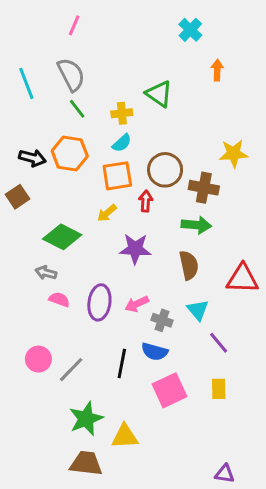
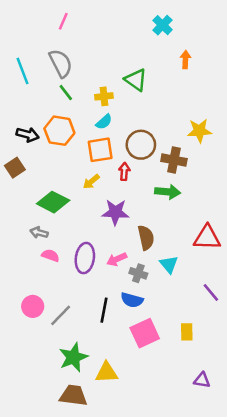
brown semicircle: (189, 265) -> (146, 238), moved
purple line: (219, 343) -> (211, 292), moved
purple triangle: (225, 474) -> (202, 380), moved

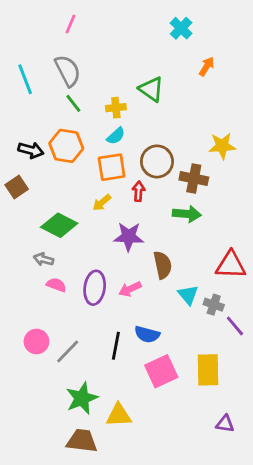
orange arrow: (185, 59) -> (207, 66), turned 30
gray cross: (138, 273) -> (214, 305), moved
yellow rectangle: (187, 332) -> (208, 370), size x1.6

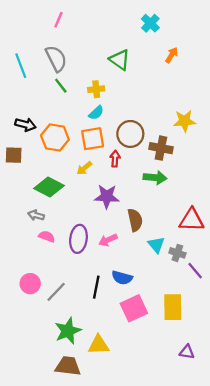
green triangle: (151, 89) -> (120, 60), moved
orange hexagon: (66, 146) -> (55, 138), moved
brown square: (17, 187) -> (14, 155), turned 36

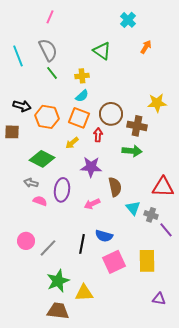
orange square: (93, 139) -> (79, 118), turned 30
purple ellipse: (78, 239) -> (62, 190), moved

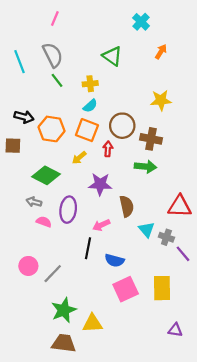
yellow star: (157, 103) -> (161, 100), moved
black line: (82, 244) -> (88, 248), moved

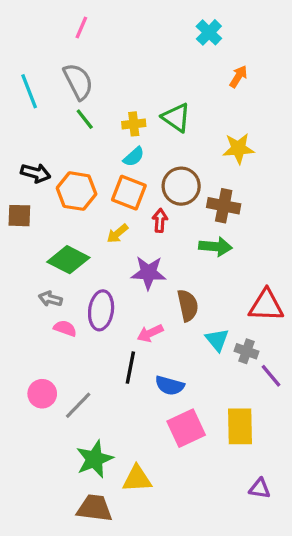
green triangle: (112, 56) -> (176, 117), moved

